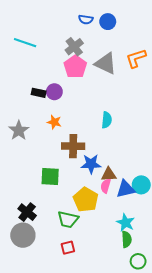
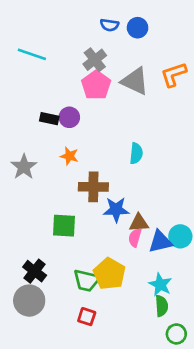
yellow pentagon: (86, 200) -> (109, 274), moved
red square: (68, 248) -> (87, 317), turned 32

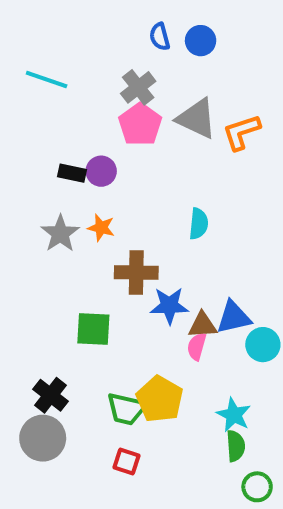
blue semicircle: (109, 25) -> (160, 37), turned 66
orange L-shape: (174, 74) -> (241, 132), moved
gray star: (24, 167) -> (60, 234), moved
blue triangle: (160, 242) -> (234, 317), moved

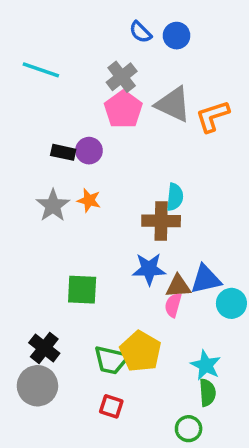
blue semicircle: (160, 37) -> (140, 32), turned -30
brown cross: (136, 272) -> (161, 221), moved
green circle: (257, 487) -> (189, 429), moved

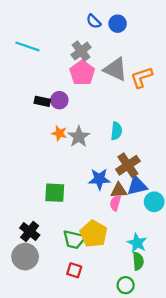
gray star: (53, 206) -> (79, 137), moved
brown cross: (161, 221) -> (128, 165), moved, turned -35

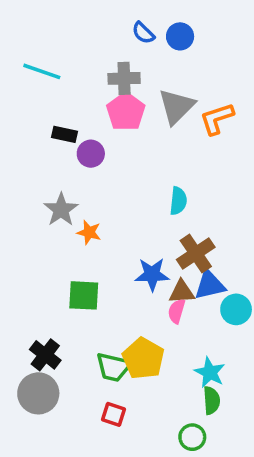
gray cross: (81, 51) -> (124, 78), turned 36
gray triangle: (115, 69) -> (177, 106), turned 50
black rectangle: (42, 101) -> (65, 134), moved
orange star: (59, 133) -> (89, 232), moved
gray star: (79, 137) -> (61, 210), moved

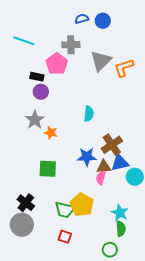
blue semicircle: (143, 33) -> (82, 19), turned 120
pink pentagon: (126, 112) -> (57, 64), moved
purple circle: (91, 154) -> (41, 92), moved
cyan semicircle: (178, 201) -> (89, 114), moved

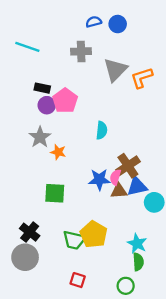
pink pentagon: (57, 64) -> (65, 101), moved
pink semicircle: (101, 178) -> (115, 177), moved
red square: (65, 237) -> (78, 280), moved

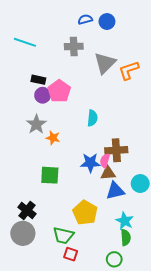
brown cross: (128, 166) -> (116, 150), turned 30
blue triangle: (137, 186) -> (115, 191), moved
green trapezoid: (74, 240) -> (63, 235), moved

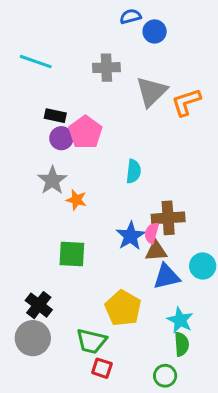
blue semicircle: (85, 19) -> (130, 16), moved
blue star: (90, 163) -> (130, 236), turned -30

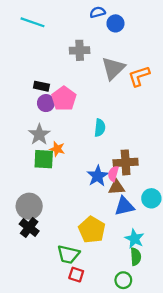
cyan line: (36, 62) -> (33, 22), moved
green square: (72, 254) -> (44, 159), moved
gray circle: (33, 338) -> (29, 206), moved

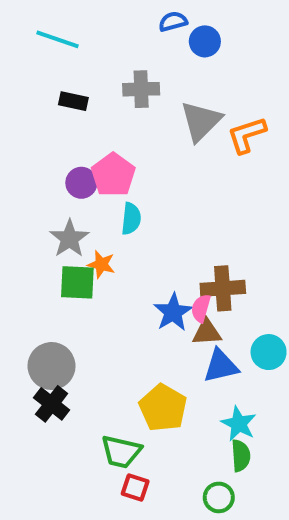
black rectangle: (41, 86) -> (73, 101), moved
cyan semicircle: (100, 128) -> (131, 219), moved

